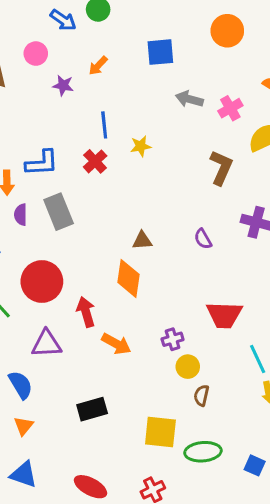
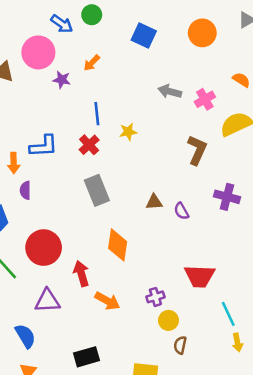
blue square: (160, 52) -> (144, 36), moved, turned 30
pink circle: (36, 54) -> (38, 52), size x1.6
gray rectangle: (59, 212) -> (97, 190), moved
brown triangle: (142, 240) -> (154, 202), moved

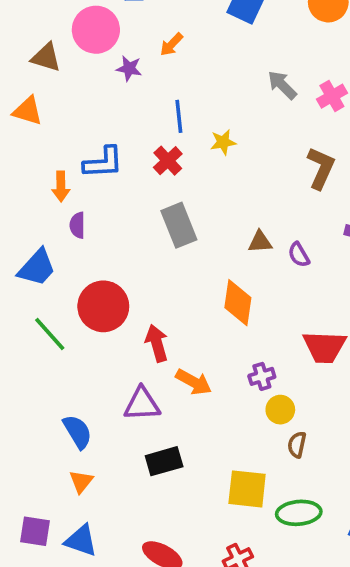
gray arrow: (170, 91) -> (282, 85), turned 30
orange diamond: (118, 245) -> (238, 303), moved
purple triangle: (47, 301) -> (142, 404), moved

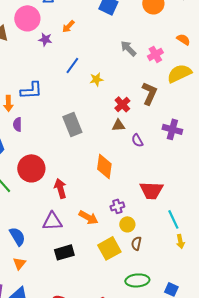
blue line: (179, 116) -> (72, 65), turned 42
red cross: (168, 161) -> (122, 104), moved
brown triangle: (260, 242) -> (118, 125), moved
orange arrow: (194, 382) -> (88, 217), moved
yellow square: (247, 489) -> (109, 248), moved, turned -35

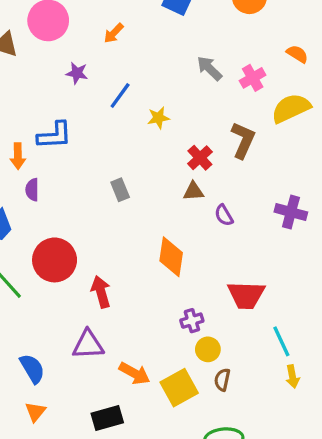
purple star: (45, 39) -> (77, 73), moved
gray rectangle: (72, 124) -> (120, 190), size x0.6
purple cross: (172, 129) -> (291, 212), moved
orange arrow: (88, 217) -> (134, 373), moved
black rectangle: (64, 252) -> (107, 418), moved

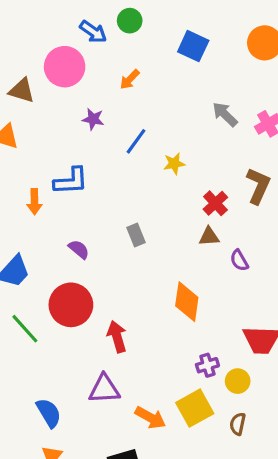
purple semicircle: (32, 190) -> (79, 249), moved, turned 130
yellow circle: (208, 349) -> (238, 381), moved
yellow square: (179, 388) -> (195, 408), moved

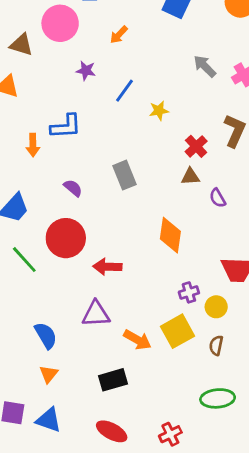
gray rectangle: (136, 235) -> (125, 175), size x1.4
red arrow: (117, 337) -> (107, 267), turned -72

